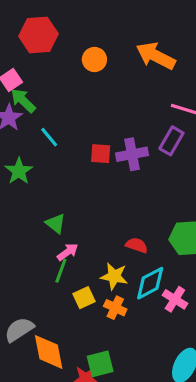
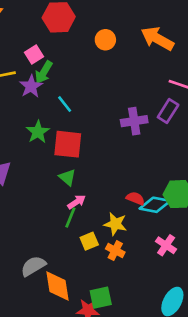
green arrow: (23, 101) -> (44, 72), turned -105
red square: (101, 154) -> (68, 144), moved, size x1.6
cyan diamond: (150, 283) -> (155, 205), moved, turned 36

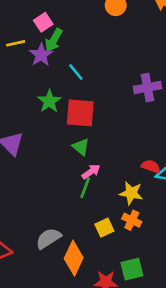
yellow square: (89, 241) -> (104, 228), moved
orange diamond: (57, 286) -> (74, 258), turned 36
green square: (101, 298) -> (132, 269), moved

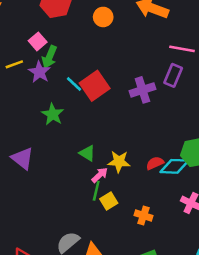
red square: (80, 113) -> (95, 86), moved, turned -32
red semicircle: (151, 166) -> (155, 163), turned -36
yellow star: (131, 193) -> (119, 162), moved
yellow square: (104, 228) -> (109, 201), moved

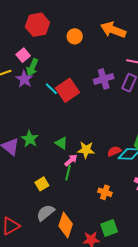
purple cross: (142, 90) -> (104, 79), moved
green star: (53, 114) -> (30, 139), moved
yellow square: (109, 201) -> (42, 184), moved

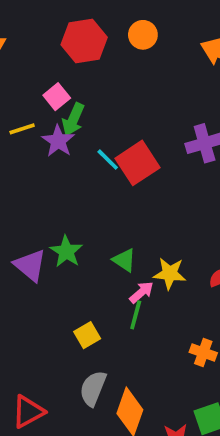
orange circle: (75, 36) -> (143, 35), moved
gray semicircle: (46, 213) -> (93, 388), turned -30

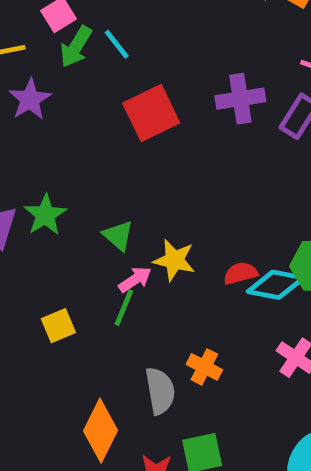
purple star: (58, 141) -> (30, 99), moved
cyan line: (108, 160) -> (117, 44), moved
gray semicircle: (93, 388) -> (160, 391), moved, turned 141

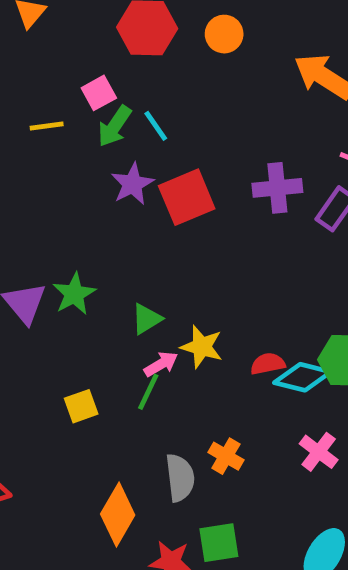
purple star: (30, 99) -> (132, 184), moved
green triangle: (118, 236) -> (147, 319), turned 44

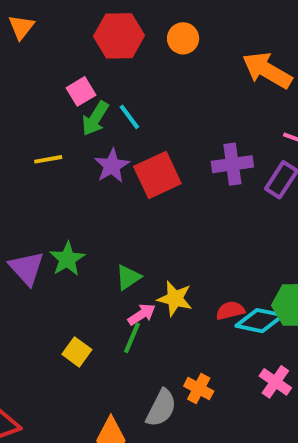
yellow line: (47, 126) -> (48, 159), moved
yellow square: (81, 406) -> (77, 352), turned -32
gray semicircle: (180, 478) -> (161, 408), turned 36

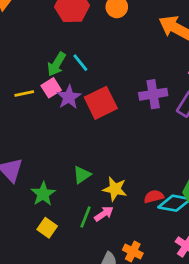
pink square: (81, 91) -> (51, 88), moved
green star: (67, 259) -> (43, 194), moved
pink arrow: (142, 314) -> (104, 214), moved

